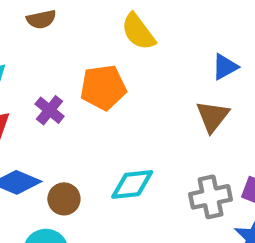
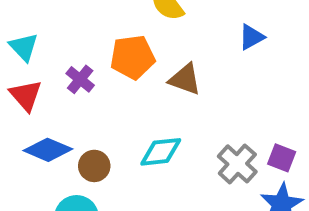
brown triangle: (213, 116) -> (185, 79), moved, turned -48
gray cross: (211, 197) -> (237, 164), turned -36

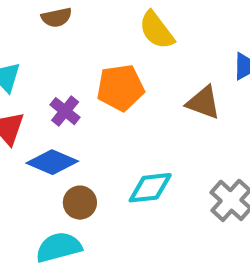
brown triangle: (185, 79) -> (203, 103), moved
blue diamond: (48, 150) -> (52, 162), moved

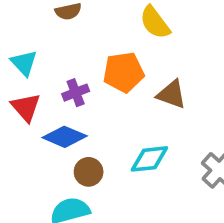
brown triangle: (203, 103) -> (172, 94), moved
purple cross: (65, 111) -> (76, 93), turned 30

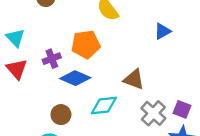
brown triangle: (172, 94) -> (134, 79), moved
blue diamond: (65, 137) -> (75, 78), moved

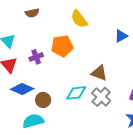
blue diamond: (75, 78) -> (22, 89), moved
gray cross: (153, 113) -> (101, 97), moved

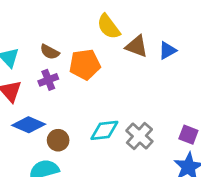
brown semicircle: (32, 13) -> (50, 52), moved, turned 40
brown triangle: (99, 73) -> (137, 46), moved

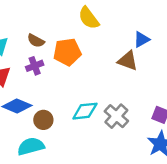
brown triangle: (137, 46) -> (128, 61), moved

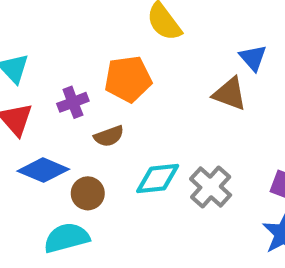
blue triangle: (142, 39) -> (253, 58), turned -42
brown semicircle: (36, 41) -> (109, 136), moved, turned -48

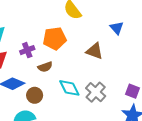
brown triangle: (230, 94) -> (95, 51), moved
cyan diamond: (158, 179) -> (69, 88), turned 70

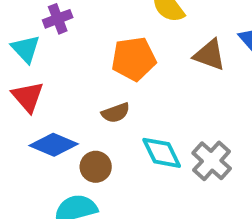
purple cross: (27, 50) -> (58, 19), moved
brown triangle: (95, 51) -> (210, 55), moved

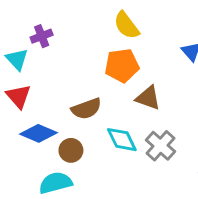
brown triangle: (210, 55) -> (148, 98), moved
orange pentagon: (134, 59) -> (122, 65), moved
brown semicircle: (116, 113) -> (86, 109), size x1.4

